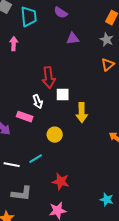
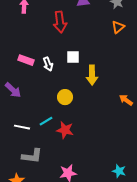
red arrow: (49, 78) -> (60, 22), moved
pink rectangle: (25, 117) -> (26, 60), moved
red star: (61, 182) -> (65, 130), moved
cyan star: (107, 200) -> (119, 171), moved

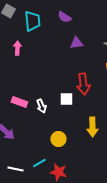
red arrow: (60, 22) -> (83, 84), moved
yellow arrow: (92, 75) -> (92, 127), moved

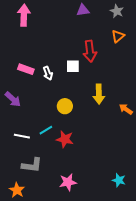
pink arrow: (17, 48) -> (24, 15), size x1.5

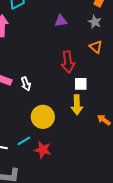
orange triangle: (118, 36) -> (96, 47), turned -40
white square: (73, 66) -> (81, 84), moved
yellow circle: (65, 106) -> (43, 117), size x1.5

